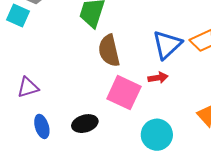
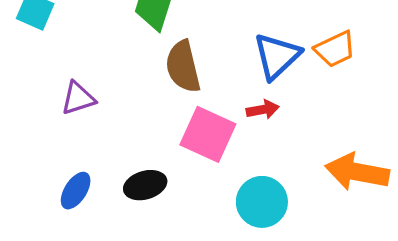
purple triangle: (28, 87) -> (78, 98), moved
blue ellipse: (42, 126) -> (76, 191), turned 50

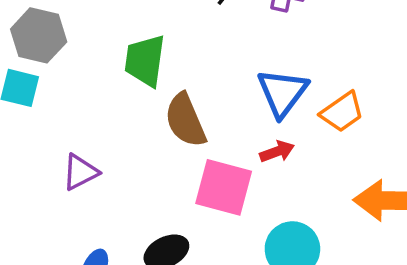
orange trapezoid: (335, 49) -> (342, 112), moved

